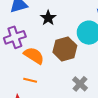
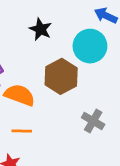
black star: (48, 18) -> (41, 29), moved

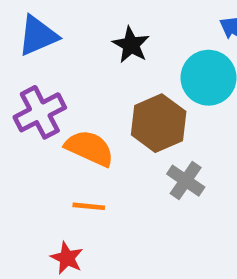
gray cross: (93, 121) -> (186, 181), moved

